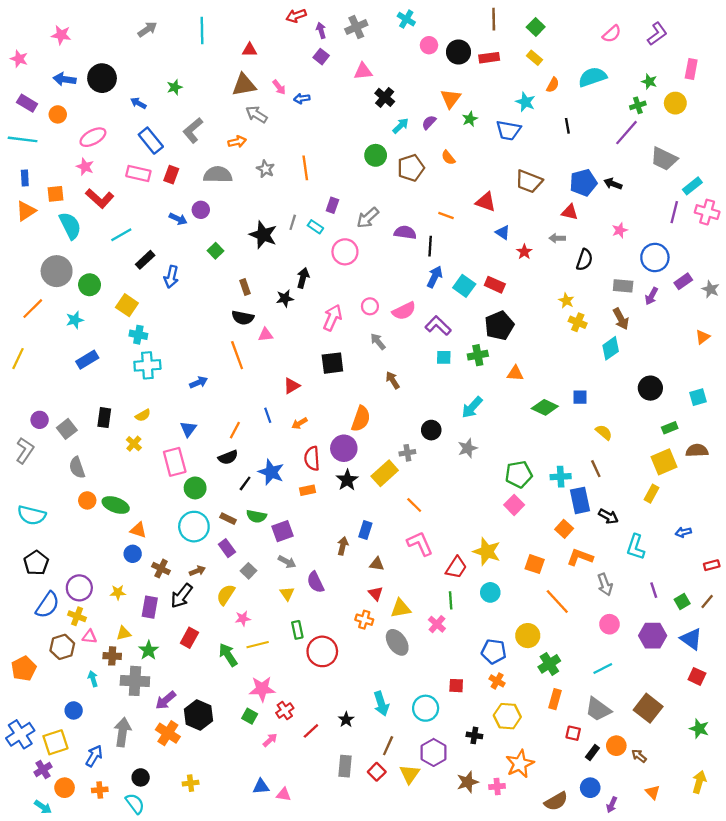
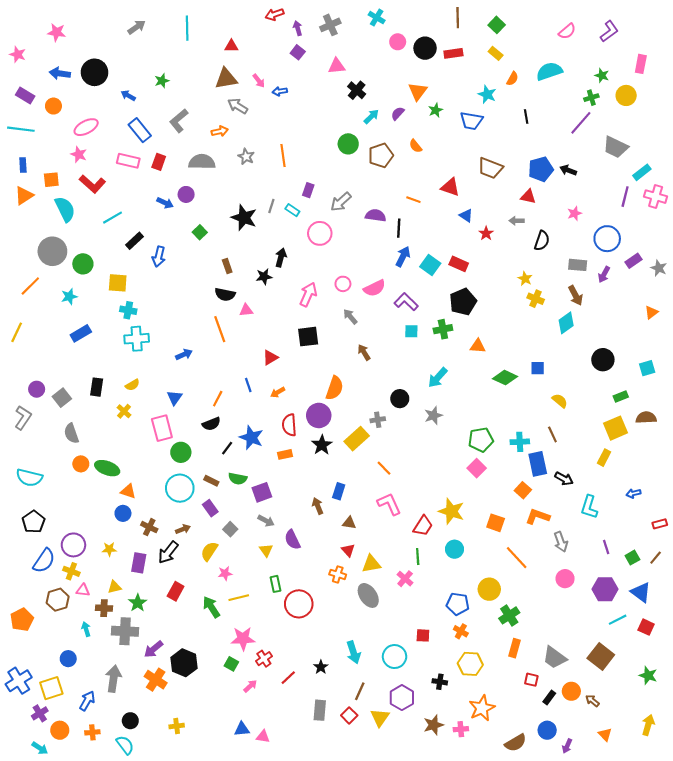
yellow square: (127, 305) -> (118, 283), turned -30
brown arrow: (343, 546) -> (318, 506), turned -35
cyan line: (603, 668) -> (618, 620), moved

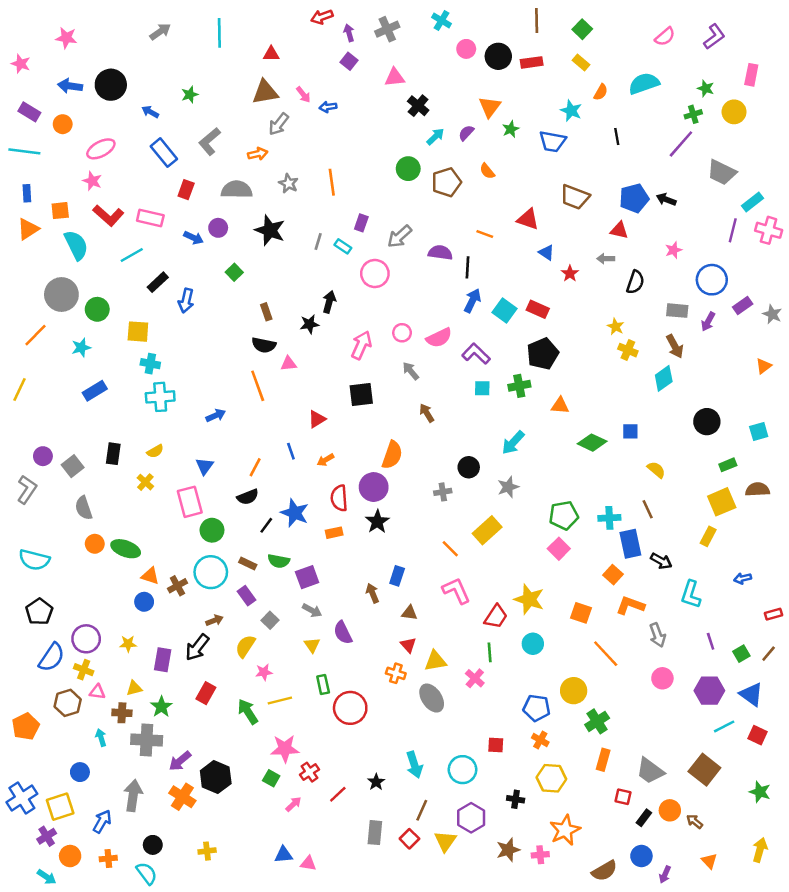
gray arrow: (238, 106) -> (279, 124), turned -84
pink rectangle: (128, 161) -> (150, 218), moved
black star: (244, 218) -> (270, 230), moved
yellow rectangle: (357, 439) -> (487, 530), moved
brown cross: (149, 527) -> (177, 586), moved, turned 35

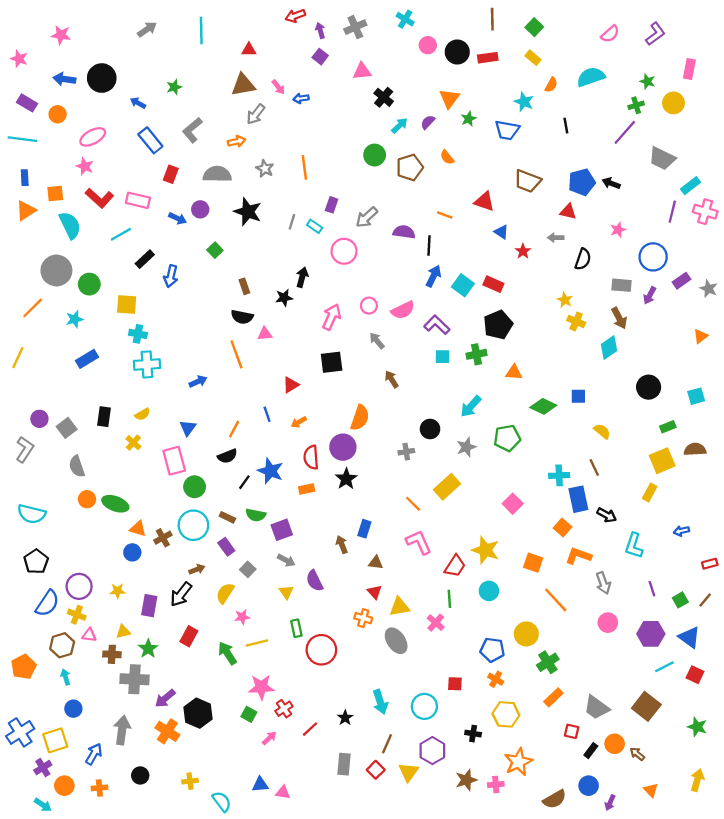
green pentagon: (564, 515) -> (507, 438), moved
cyan arrow: (101, 738) -> (65, 677), moved
orange rectangle: (603, 760) -> (553, 697), turned 30
cyan semicircle: (147, 873) -> (222, 802), moved

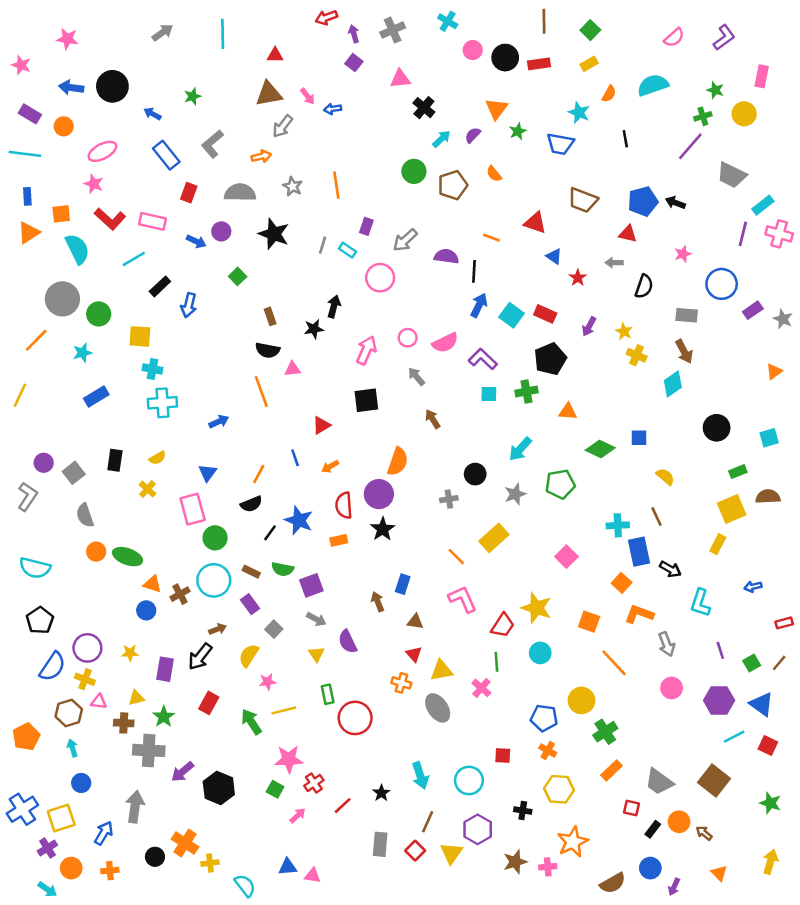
yellow rectangle: (533, 58) -> (589, 64), turned -70
purple arrow: (650, 295) -> (589, 326), moved
orange cross: (167, 731) -> (185, 843), moved

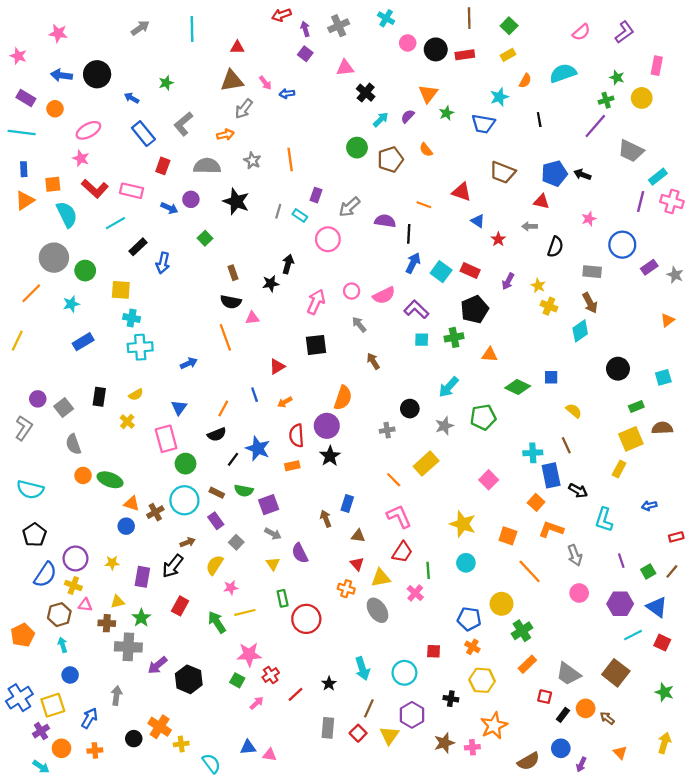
cyan star: (579, 113) -> (499, 97), turned 30
red trapezoid: (503, 625) -> (402, 552), moved
gray arrow: (135, 807) -> (116, 695), size x0.7

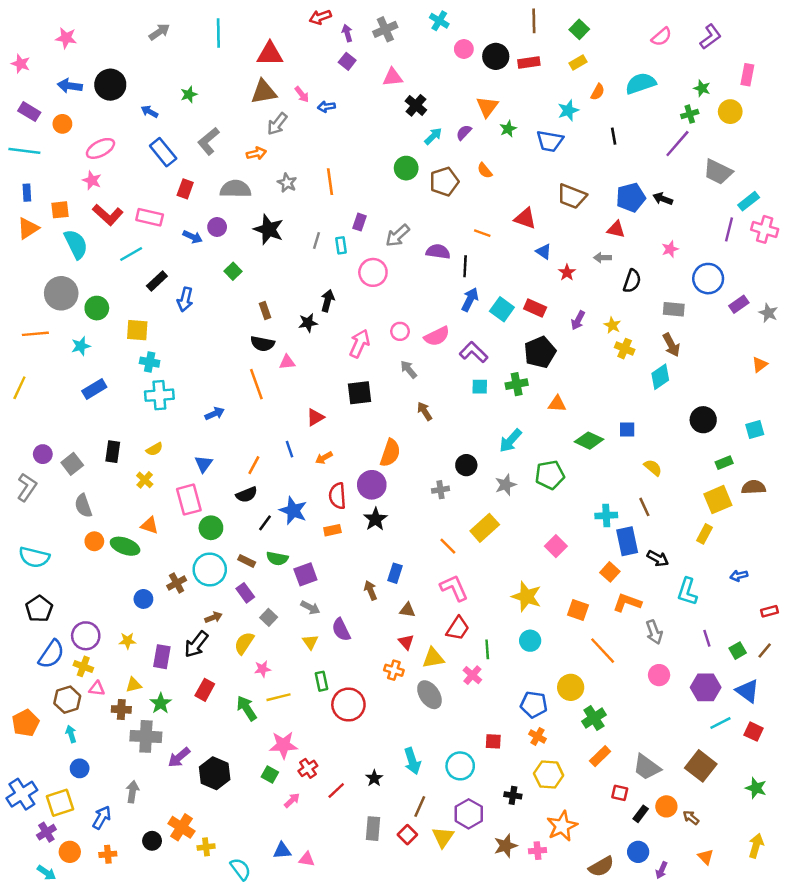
red triangle: (237, 47) -> (270, 54), size x1.6
cyan rectangle: (300, 216) -> (341, 245), turned 48
orange line: (31, 293) -> (35, 334), turned 40
orange triangle: (132, 503) -> (150, 525), moved

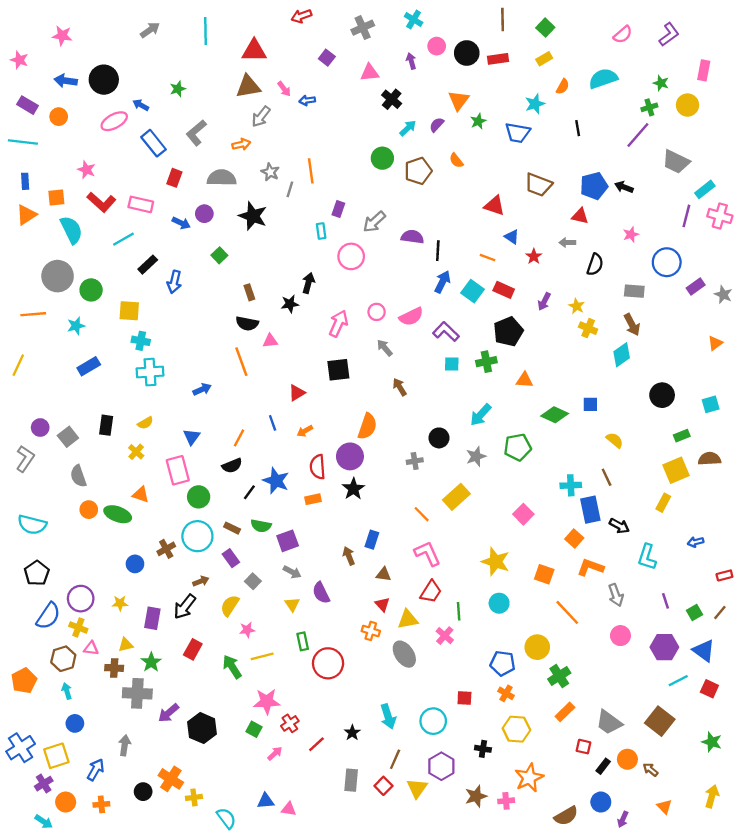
purple arrow: (347, 33) -> (411, 61), moved
pink ellipse: (100, 148) -> (114, 121), moved
orange line: (482, 233) -> (488, 258), moved
gray line: (317, 241) -> (290, 189), moved

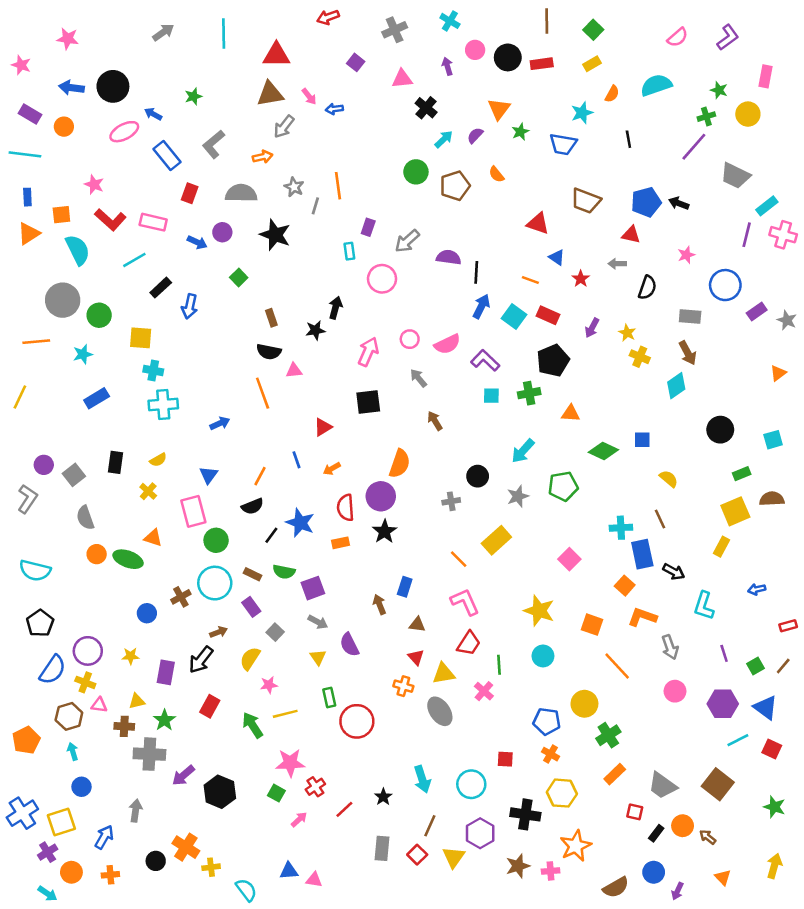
black cross: (483, 749) -> (525, 814), size x1.6

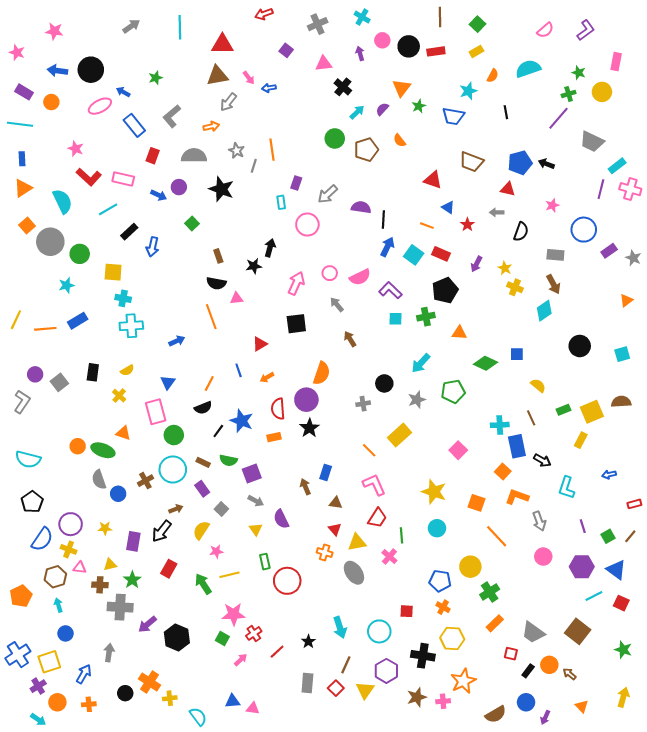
orange square: (61, 215) -> (27, 226), moved, turned -35
orange line: (36, 342) -> (45, 329), moved
green rectangle: (742, 474) -> (564, 410), moved
gray semicircle: (85, 518) -> (99, 480), moved

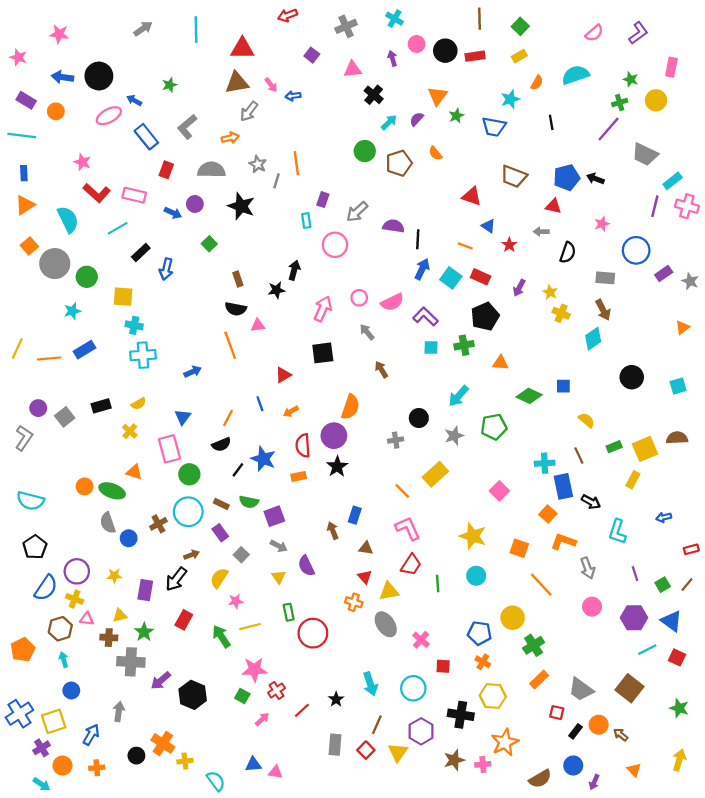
black rectangle: (93, 372) -> (101, 406), turned 66
pink cross: (389, 557) -> (421, 640), moved

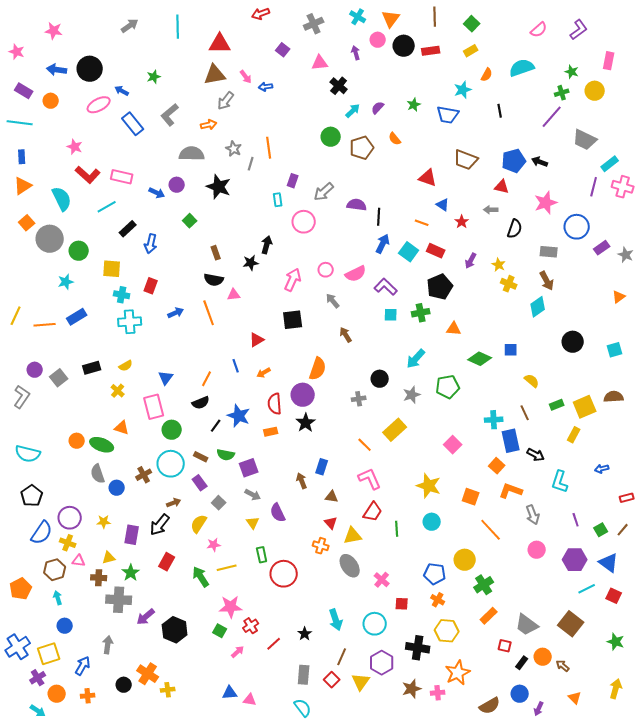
orange triangle: (438, 96) -> (391, 19), moved
red rectangle: (166, 170) -> (151, 286), moved
pink star: (602, 224) -> (546, 203), size x1.6
blue arrow: (193, 372) -> (176, 313), moved
cyan semicircle: (216, 781) -> (303, 708), moved

